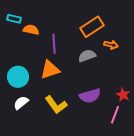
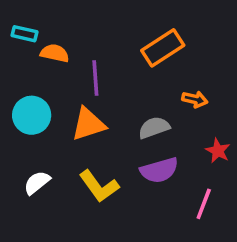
orange arrow: (111, 45) -> (195, 99), moved
gray semicircle: (87, 56) -> (154, 128), moved
cyan circle: (18, 77) -> (32, 115), moved
red star: (123, 95) -> (218, 151), moved

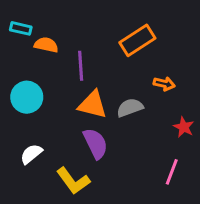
orange triangle: (88, 124) -> (93, 105), moved, turned 32
purple semicircle: (159, 170) -> (96, 143), moved, turned -100
yellow L-shape: (99, 186) -> (73, 181), moved

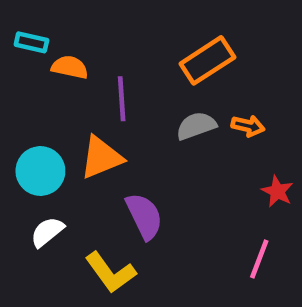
cyan circle: (27, 97) -> (40, 171), moved
orange triangle: (93, 105) -> (101, 157), moved, turned -36
gray semicircle: (130, 108) -> (196, 126), moved

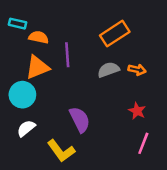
orange triangle: (101, 157) -> (37, 67), moved
red star: (277, 191) -> (137, 111), moved

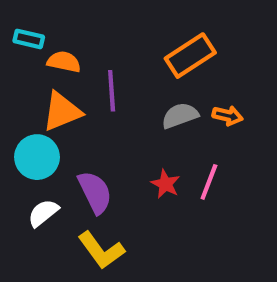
red star: (137, 111) -> (165, 184), moved
purple semicircle: (80, 120) -> (95, 192), moved
pink line: (143, 143) -> (209, 182), moved

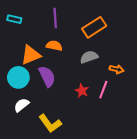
orange semicircle: (64, 62) -> (54, 46), moved
purple line: (112, 91) -> (55, 18), moved
orange arrow: (228, 116) -> (117, 69), moved
purple semicircle: (95, 192) -> (47, 76), moved

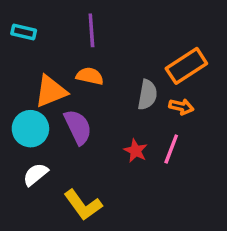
orange rectangle: (94, 27) -> (186, 66), moved
gray semicircle: (89, 57) -> (147, 95), turned 120
orange arrow: (117, 69) -> (181, 107), moved

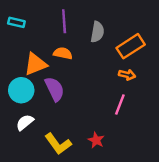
gray semicircle: (147, 95) -> (97, 32), moved
red star: (136, 151) -> (96, 140), moved

